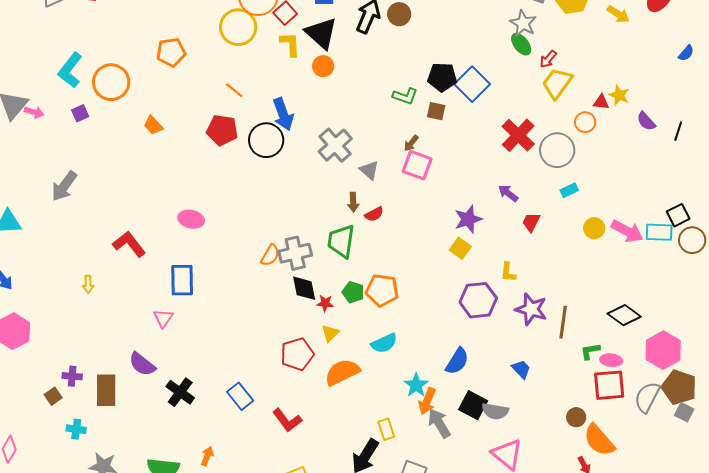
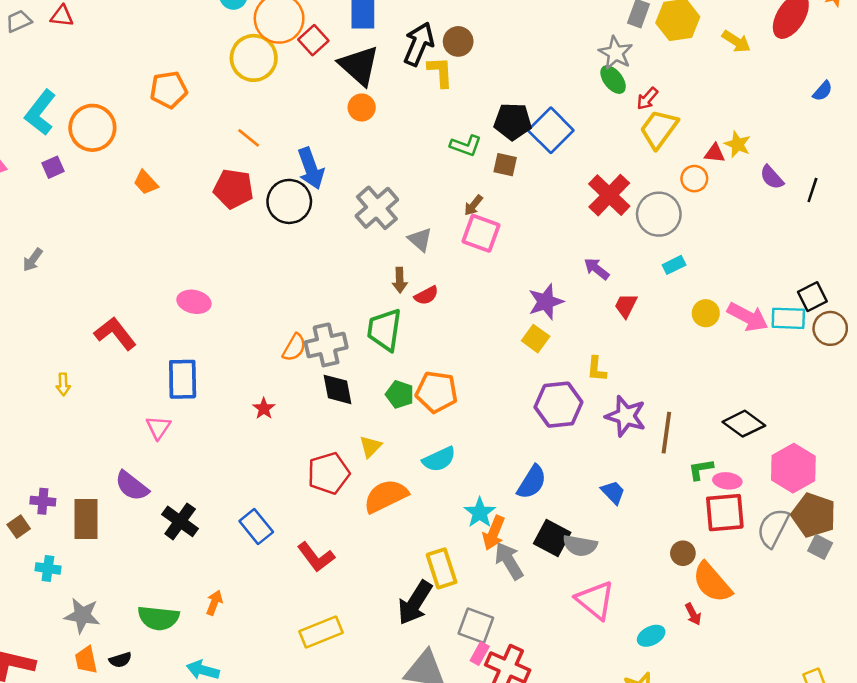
yellow L-shape: (290, 44) -> (440, 72), moved
gray arrow: (64, 186) -> (33, 260), size x0.6
red star: (325, 303) -> (264, 408), moved, turned 30
yellow rectangle: (386, 429) -> (442, 568), size x1.4

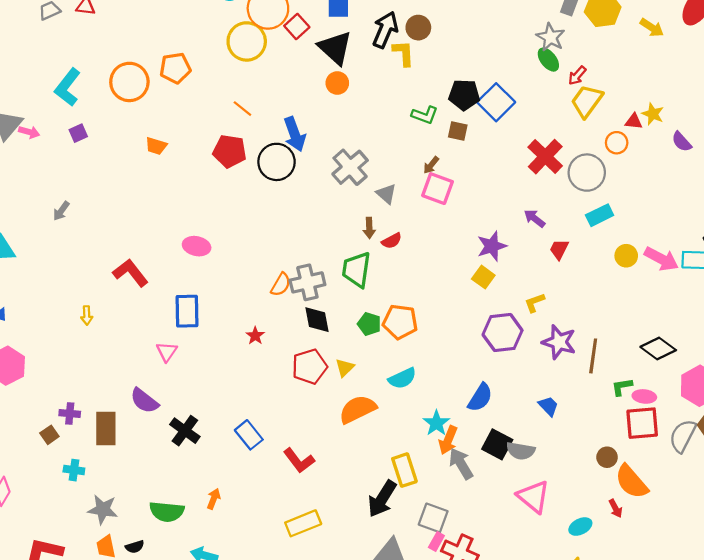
orange circle: (92, 128) -> (129, 82), moved
orange trapezoid: (146, 182) -> (156, 146), turned -30
cyan rectangle: (674, 265) -> (600, 215), size x1.4
yellow L-shape: (597, 369) -> (535, 303), turned 65
red pentagon: (329, 473) -> (310, 367), moved

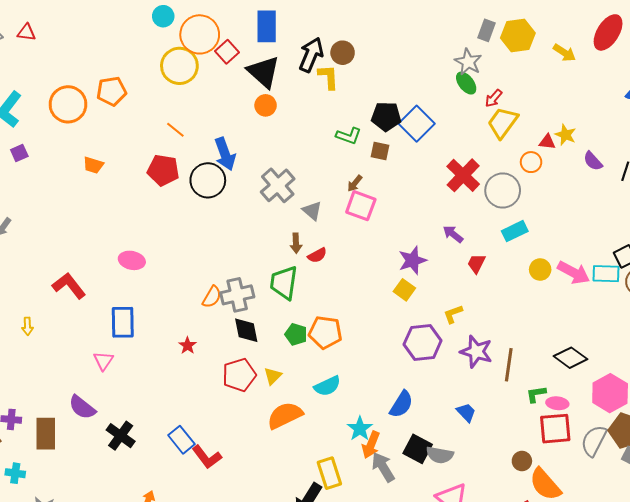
red L-shape: (299, 460) -> (207, 457), moved

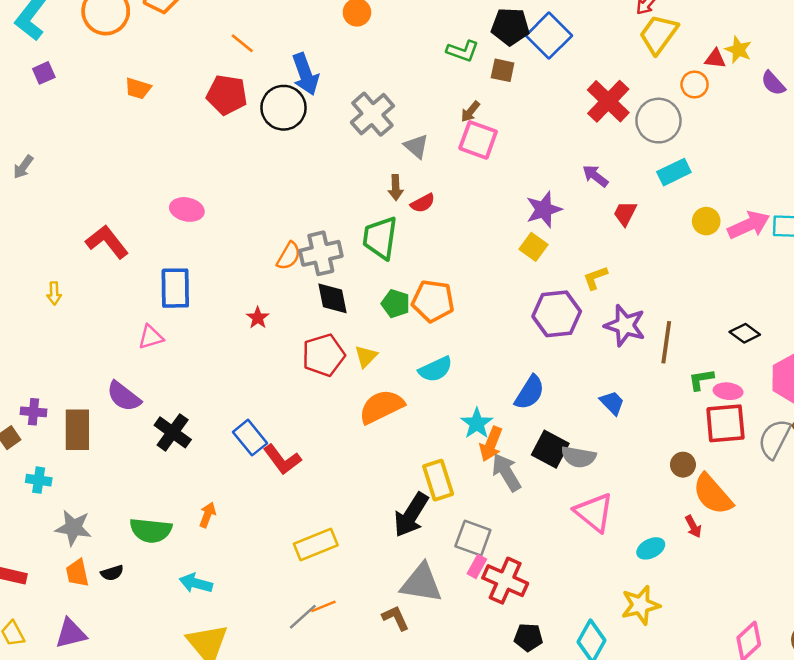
pink arrow: (574, 273) -> (749, 225), turned -52
black diamond: (571, 358) -> (745, 333), size x0.7
pink triangle: (103, 361) -> (151, 337), turned 40

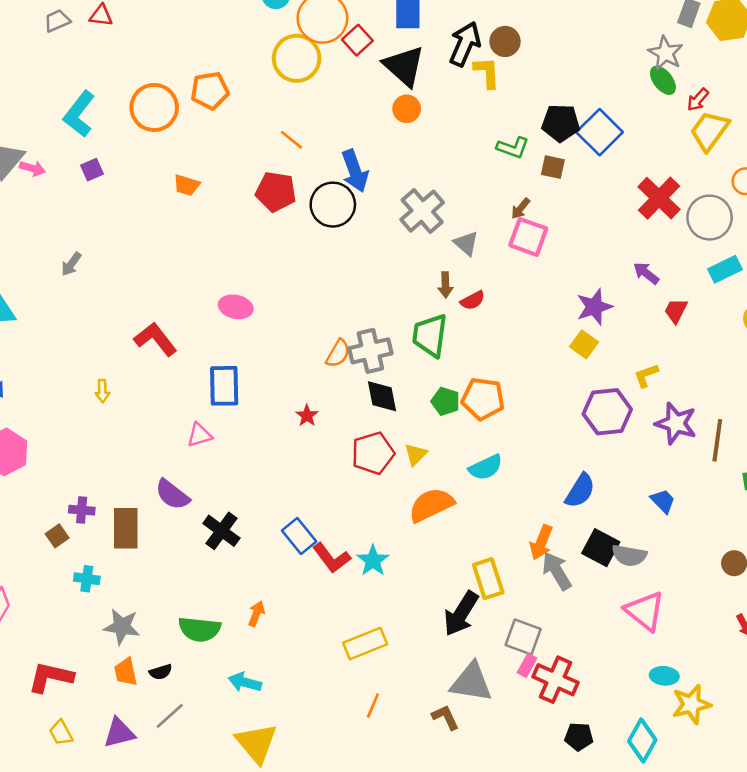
cyan star: (477, 423) -> (373, 561), moved
cyan ellipse: (651, 548) -> (664, 676), moved, turned 32
orange line: (323, 606) -> (373, 706), turned -45
gray line: (303, 617) -> (170, 716), moved

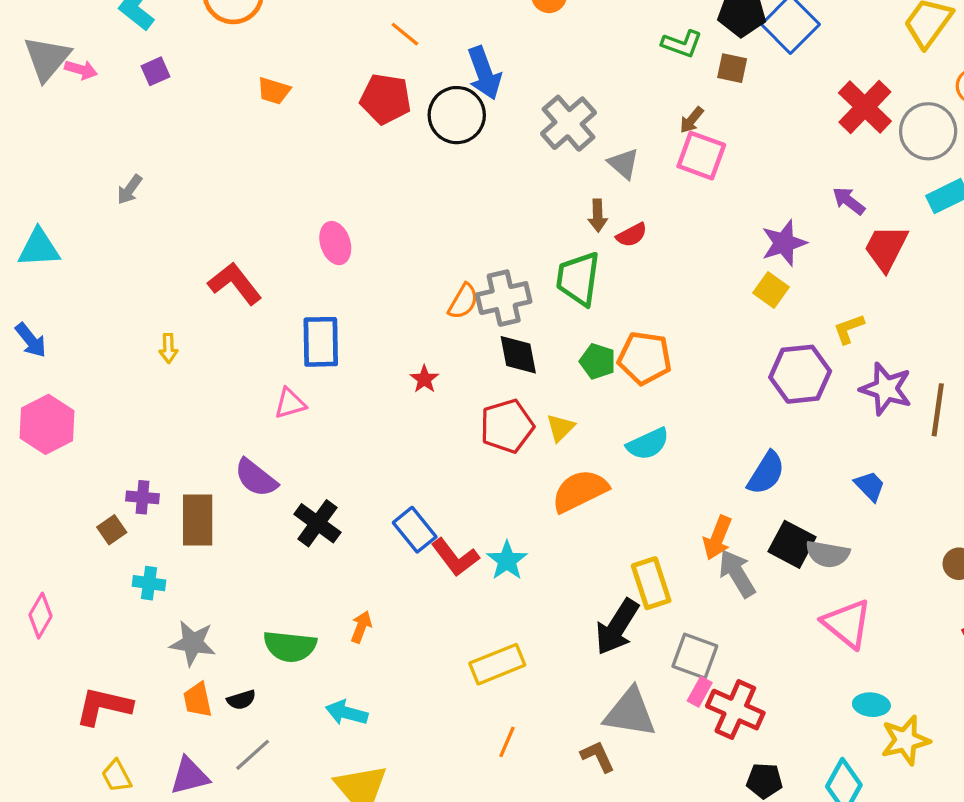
pink ellipse: (236, 307) -> (335, 243), turned 60
red trapezoid: (676, 311) -> (886, 248), size x1.5

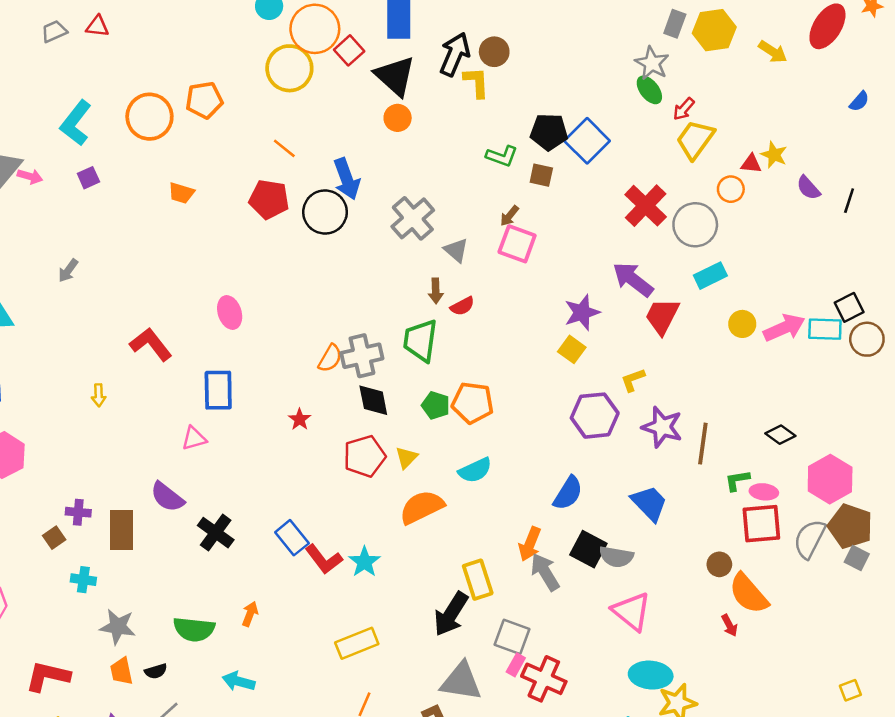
purple arrow: (849, 201) -> (633, 279), size x1.6
blue trapezoid: (870, 486) -> (649, 503), size x1.5
cyan ellipse: (871, 705) -> (651, 675), size x1.5

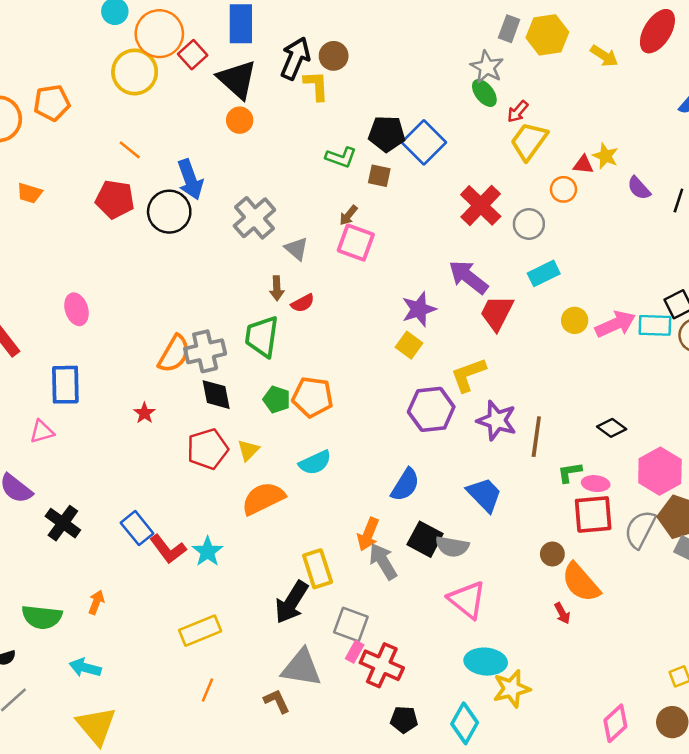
gray circle: (695, 225) -> (529, 224), size x0.7
orange semicircle: (330, 358) -> (174, 354), size x1.4
yellow L-shape: (633, 380) -> (468, 375), size x1.5

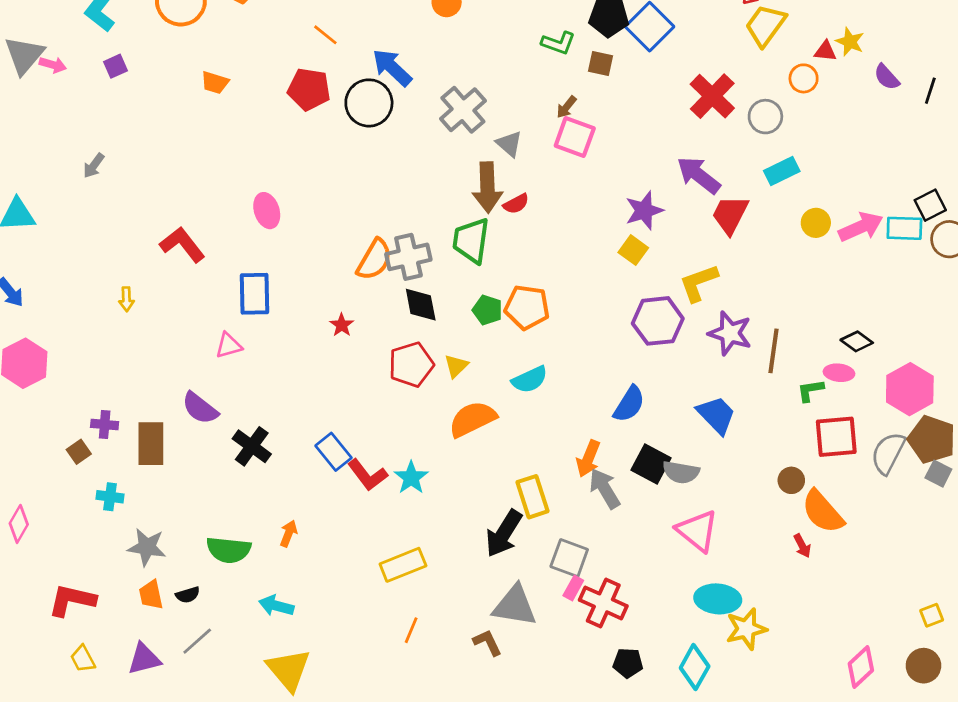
blue arrow: (190, 179) -> (392, 68), turned 153
brown arrow: (277, 288) -> (487, 187), size x1.8
pink ellipse: (596, 484) -> (839, 373), moved

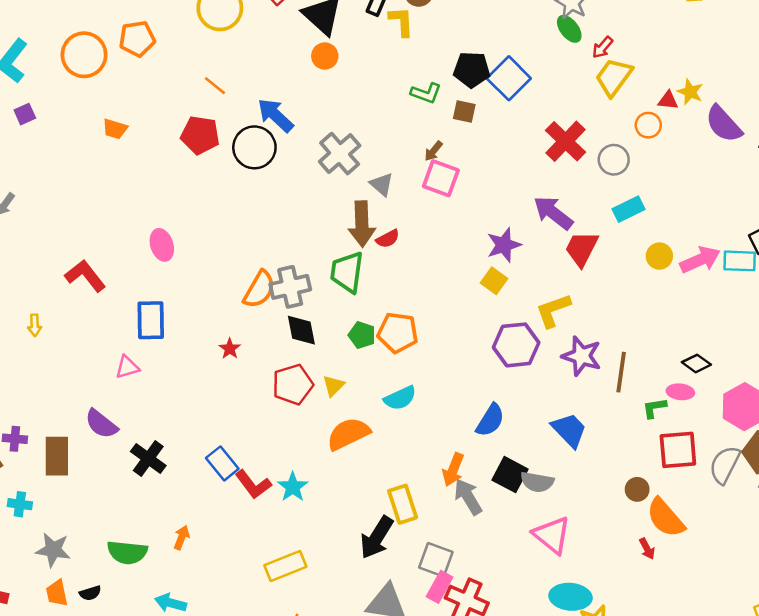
purple semicircle: (887, 77) -> (724, 124), size x1.6
pink rectangle: (573, 588) -> (440, 587), size x1.4

